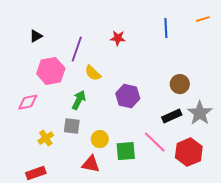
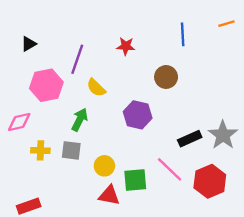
brown circle: (180, 84) -> (166, 77), moved
yellow cross: (46, 138) -> (40, 150), moved, turned 35
red triangle: (91, 164) -> (109, 195), moved

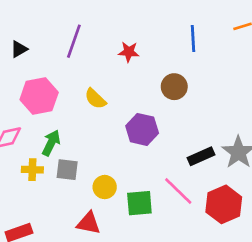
purple line: (77, 59) -> (74, 41), moved
green arrow: (80, 120) -> (51, 143), moved
red triangle: (109, 195) -> (89, 223), moved

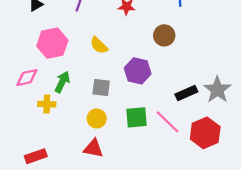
gray square: (67, 170) -> (101, 87), moved
yellow circle: (105, 187) -> (97, 118), moved
green square: (139, 203) -> (137, 117), moved

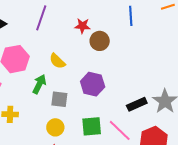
brown circle: (164, 35) -> (100, 41), moved
green arrow: (62, 82) -> (39, 84), moved

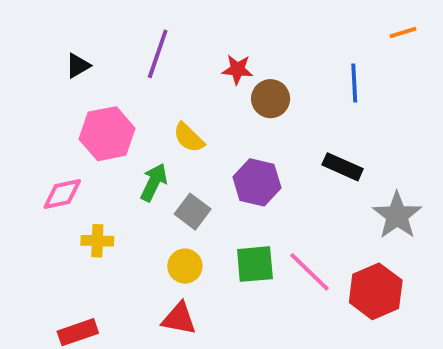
blue line: (131, 16) -> (354, 83), moved
gray square: (59, 99) -> (193, 212), turned 30
black rectangle: (137, 104) -> (343, 167), moved, turned 48

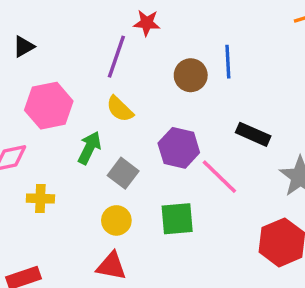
purple line: (158, 54) -> (116, 57), moved
red star: (237, 69) -> (147, 23), moved
blue line: (354, 83) -> (228, 62), moved
pink line: (309, 272) -> (219, 177), moved

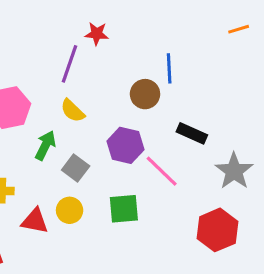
brown circle: (191, 75) -> (145, 94), moved
red triangle: (111, 266) -> (35, 221), moved

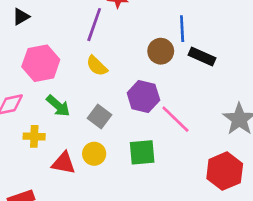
black rectangle: (192, 133) -> (202, 57), moved
green arrow: (45, 145) -> (58, 106), moved, turned 105

